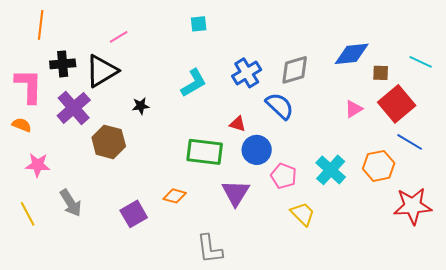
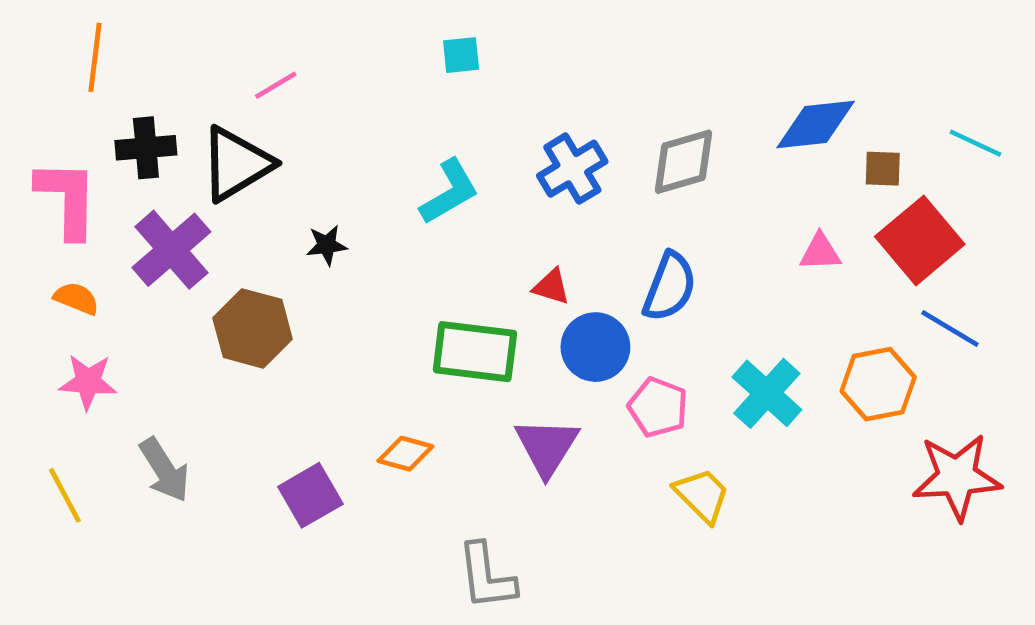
blue semicircle: (280, 106) -> (670, 287), moved, turned 68
pink triangle: (354, 109) -> (820, 252), turned 30
orange semicircle: (22, 125) -> (76, 298), moved

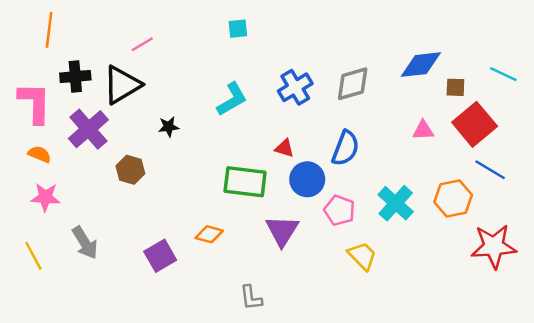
brown hexagon: (253, 328) -> (130, 170), size x0.7
gray L-shape: (487, 576) -> (251, 298), size x0.7

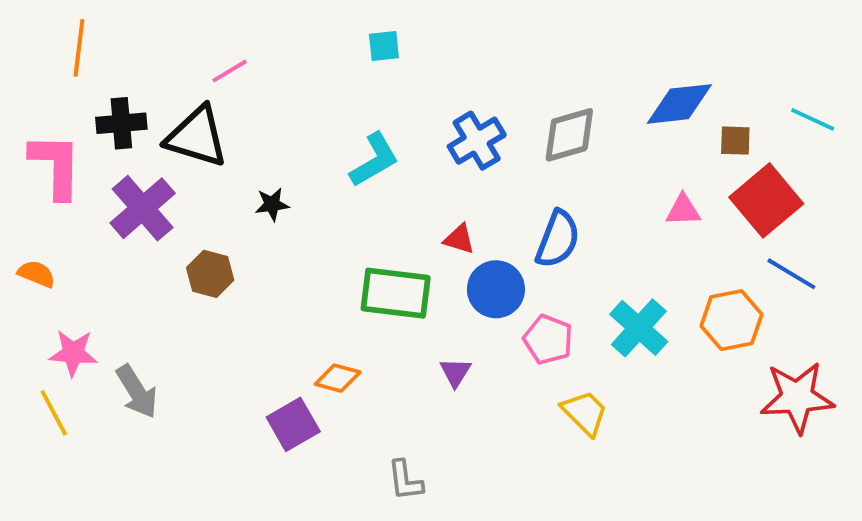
black triangle: (122, 85) -> (197, 137), turned 48
orange semicircle: (39, 154) -> (36, 274), moved
pink star: (45, 197) -> (73, 353), moved
purple triangle: (282, 231) -> (455, 372), size x0.6
purple square: (160, 256) -> (293, 424), moved

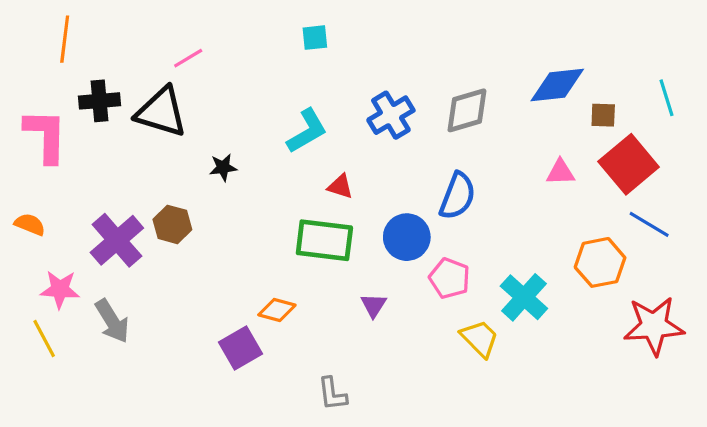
cyan line: (813, 119) -> (667, 98), turned 48
purple cross: (143, 208) -> (117, 240), moved
red triangle: (459, 239) -> (340, 186), moved
cyan cross: (639, 328) -> (524, 297), moved

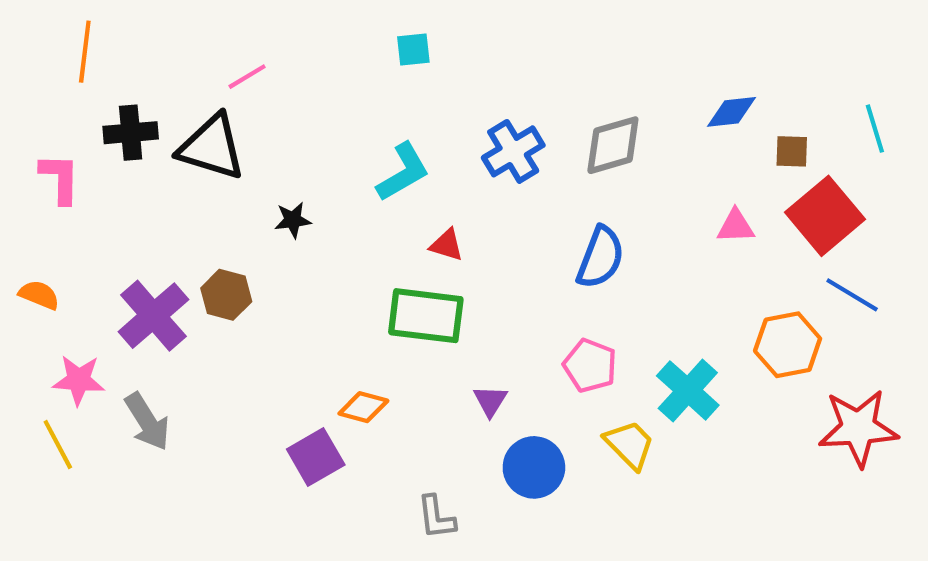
blue diamond: (557, 85) -> (731, 112), size x0.7
pink L-shape: (46, 136) -> (60, 178), size x0.7
blue circle: (407, 237) -> (534, 467), moved

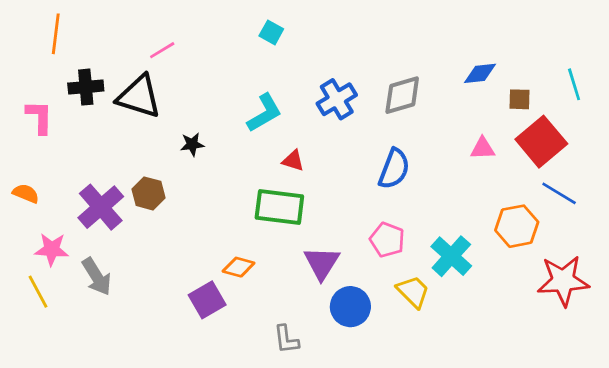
cyan square: (413, 50) -> (271, 32), turned 35
purple triangle: (490, 401) -> (322, 263), size x1.6

